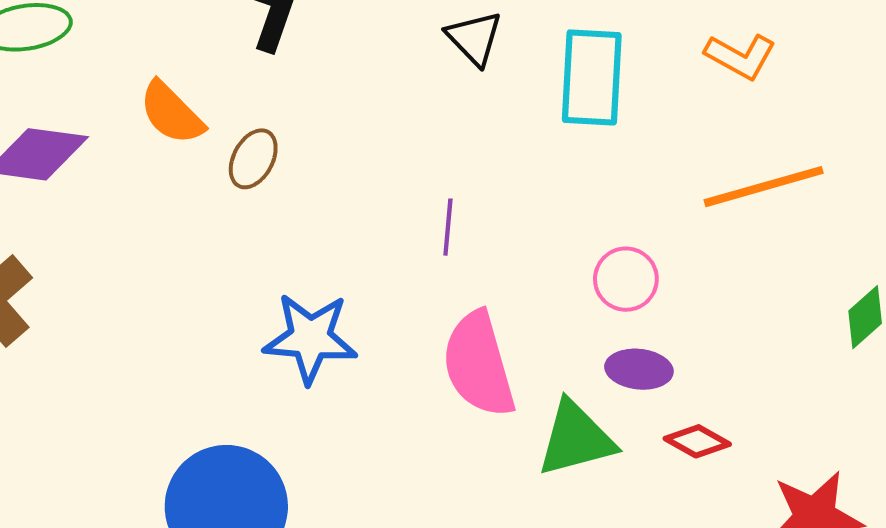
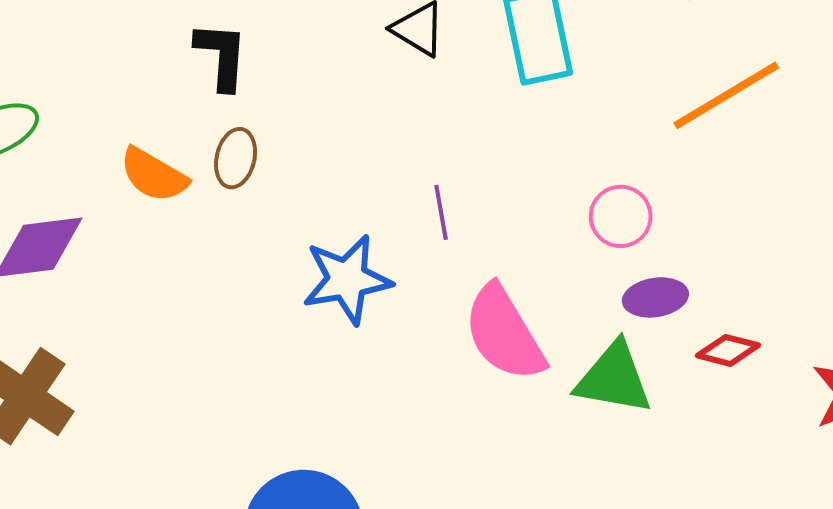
brown ellipse: (253, 159) -> (236, 158), moved
blue star: (310, 338) -> (347, 279), moved
green triangle: (576, 439) -> (614, 378), turned 40

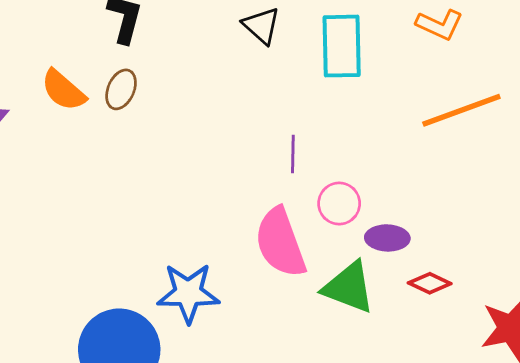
purple line: (441, 212) -> (293, 154), moved
pink circle: (621, 216) -> (339, 203), moved
blue star: (347, 279) -> (188, 293), moved

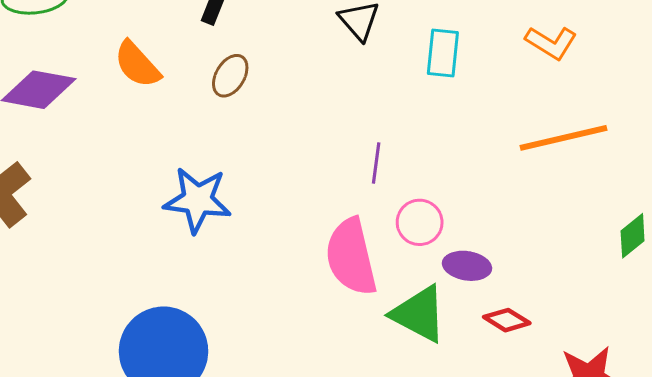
cyan rectangle: (342, 46) -> (443, 53), size x0.7
brown ellipse: (121, 89) -> (230, 76), moved
blue star: (188, 293) -> (197, 200), moved

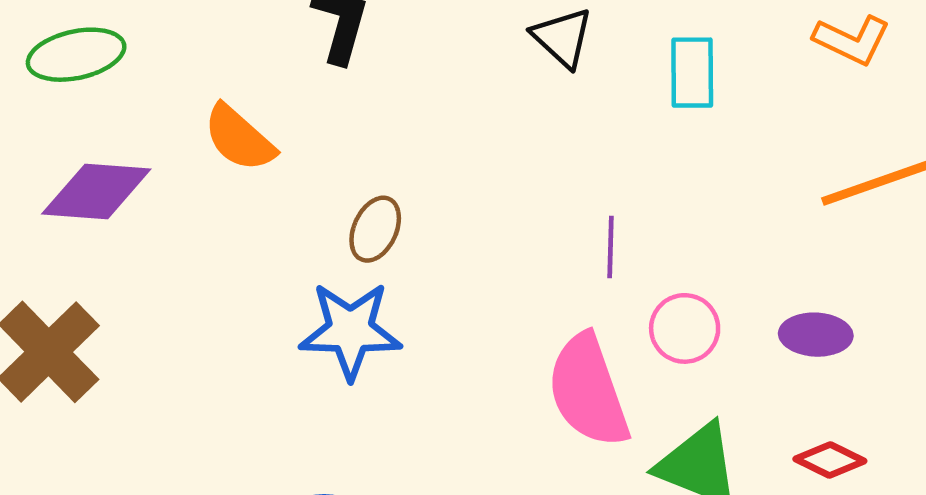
brown ellipse: (230, 76) -> (375, 229), moved
purple ellipse: (467, 266) -> (816, 335), moved

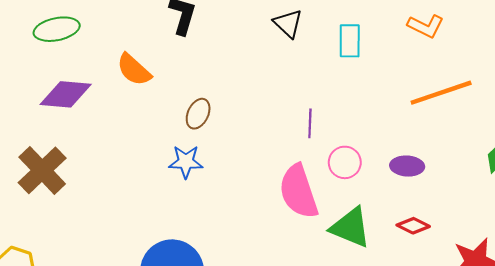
blue star: (350, 330) -> (186, 162), size x0.7

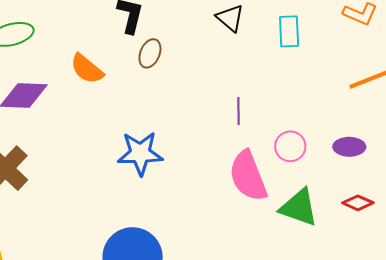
brown ellipse: (198, 114) -> (150, 53), moved
purple line: (310, 123) -> (239, 111), moved
blue star: (186, 162) -> (140, 153), size x1.4

